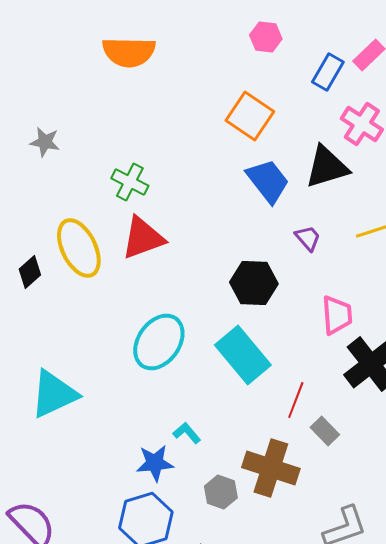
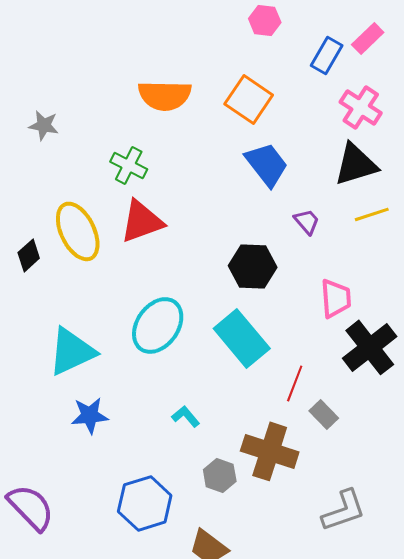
orange semicircle: (129, 52) -> (165, 95), moved
black triangle: (327, 167) -> (356, 164), moved
cyan triangle: (54, 394) -> (72, 351), moved
blue star: (155, 463) -> (90, 415), moved

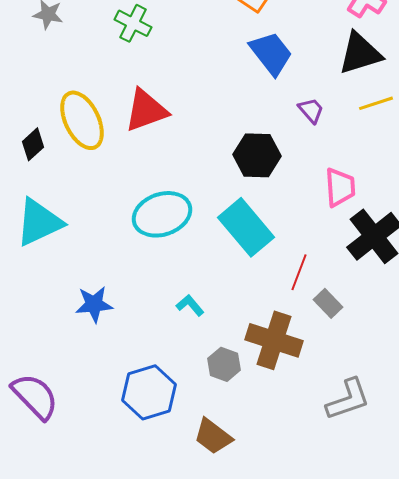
green cross: (129, 165) -> (133, 23), moved
cyan ellipse: (158, 325) -> (162, 214), turned 36
cyan triangle: (72, 351) -> (39, 222), moved

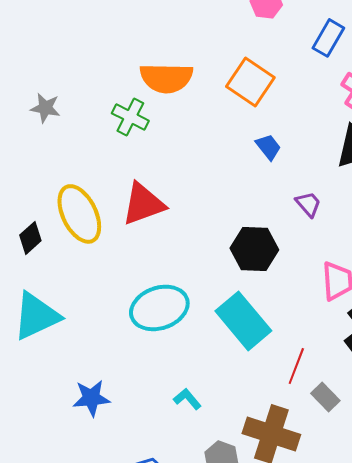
blue trapezoid: (271, 53) -> (268, 147), size x0.6

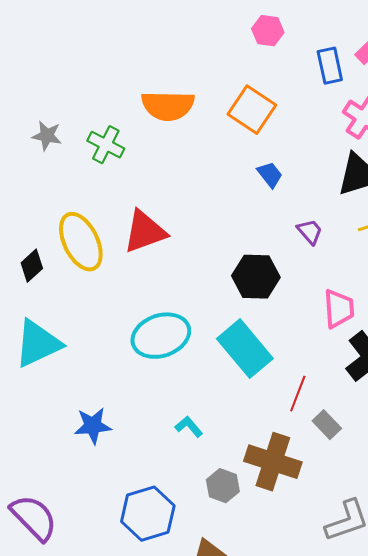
blue rectangle: (328, 38) -> (330, 66), turned -42
green cross: (130, 117) -> (106, 145), moved

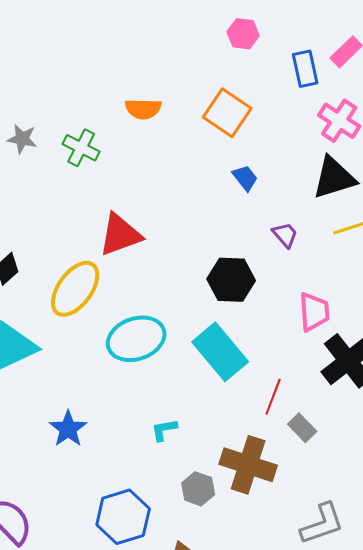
orange semicircle: (168, 106) -> (143, 109), size x0.7
yellow ellipse: (81, 242) -> (75, 289), moved, turned 62
blue star: (93, 426) -> (68, 429), turned -30
cyan L-shape: (189, 427) -> (164, 430), turned -60

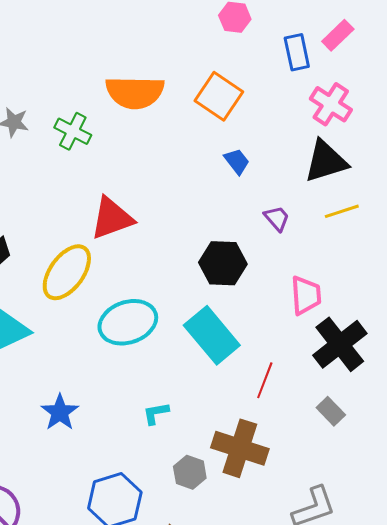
orange semicircle: (143, 109) -> (135, 92), size x1.6
gray rectangle: (302, 428) -> (331, 411), moved

